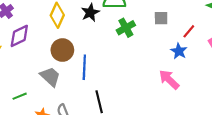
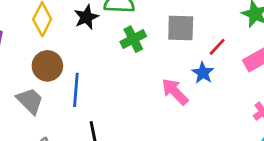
gray square: (161, 18) -> (181, 28), size x1.5
pink arrow: (169, 79) -> (175, 92), moved

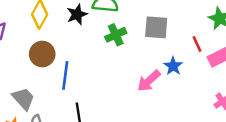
red line: (217, 47) -> (197, 44), moved, turned -70
pink arrow: (175, 92) -> (149, 81), turned -90
gray trapezoid: (30, 101) -> (23, 99), moved

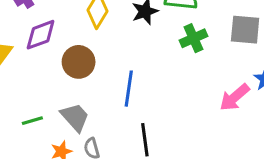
brown circle: (42, 54) -> (79, 62), moved

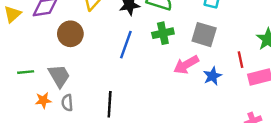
blue line: (129, 89) -> (126, 45), moved
pink arrow: (235, 97) -> (186, 65), moved

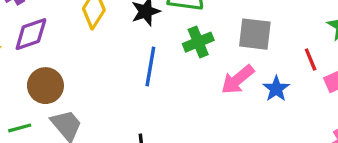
brown circle: (70, 34) -> (45, 86), moved

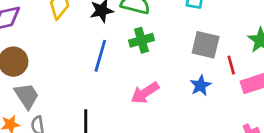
gray square: (255, 34) -> (206, 45), moved
pink arrow: (238, 80) -> (145, 93), moved

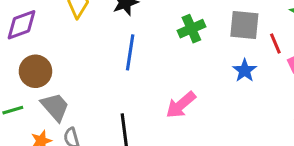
green cross: (141, 40) -> (191, 29), moved
pink arrow: (145, 93) -> (181, 105), moved

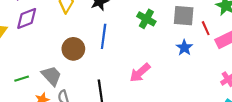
green cross: (191, 29) -> (146, 19), turned -36
brown circle: (35, 71) -> (73, 49), moved

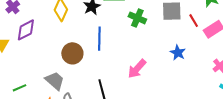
blue star: (184, 48) -> (178, 53), moved
green line: (22, 79) -> (19, 88), moved

